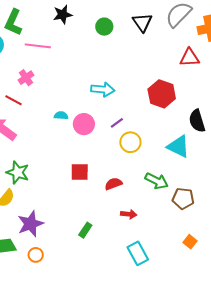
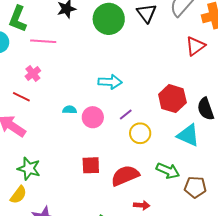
green circle: (104, 27) -> (109, 19), size x1.8
red triangle: (190, 58) -> (195, 46), turned -30
red hexagon: (162, 94) -> (172, 99), moved
red semicircle: (113, 184) -> (125, 176), size x1.6

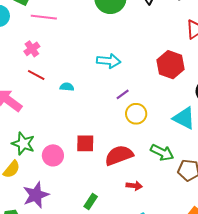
red line: (21, 97) -> (36, 75), moved
red hexagon: (172, 99) -> (171, 65), moved
pink circle: (93, 117) -> (53, 155), moved

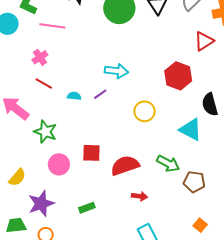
purple line: (123, 94) -> (100, 94), moved
yellow circle: (136, 114) -> (145, 111), moved
green star: (23, 144) -> (45, 132), moved
green rectangle: (91, 202) -> (87, 208), moved, turned 35

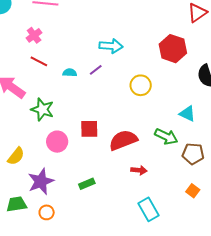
cyan triangle: (191, 130) -> (187, 114), moved, size x0.7
orange square: (200, 225) -> (193, 191), moved

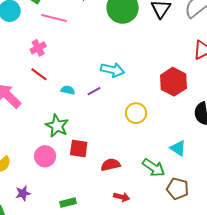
green star: (42, 109) -> (57, 126), moved
red semicircle: (123, 140) -> (111, 165), size x0.7
purple star: (41, 181) -> (23, 193), size x0.6

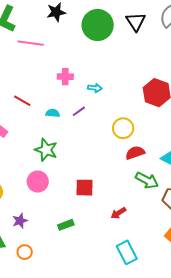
pink cross: (38, 48) -> (65, 77), moved, turned 35
cyan arrow: (113, 70) -> (95, 88), size x0.6
red square: (79, 149) -> (84, 188), moved
red semicircle: (111, 165) -> (135, 153), moved
red arrow: (122, 197) -> (118, 213), turned 140

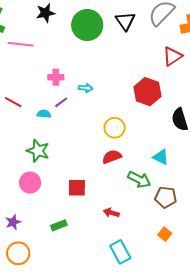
purple line: (79, 111) -> (61, 102), moved
red semicircle: (135, 153) -> (112, 157), moved
red arrow: (118, 213) -> (111, 213), turned 49
orange circle: (25, 252) -> (18, 253), size x1.5

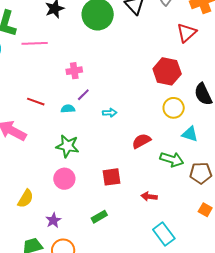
cyan arrow: (86, 88) -> (110, 113), moved
yellow circle: (115, 128) -> (174, 108), moved

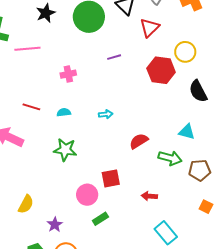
red triangle: (186, 33) -> (150, 28), moved
purple line: (83, 95) -> (114, 57), moved, turned 32
yellow circle: (174, 108) -> (185, 52), moved
pink circle: (64, 179) -> (87, 195), moved

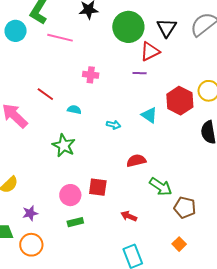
red triangle: (150, 28) -> (150, 51), moved
cyan triangle: (187, 132) -> (149, 115), moved

